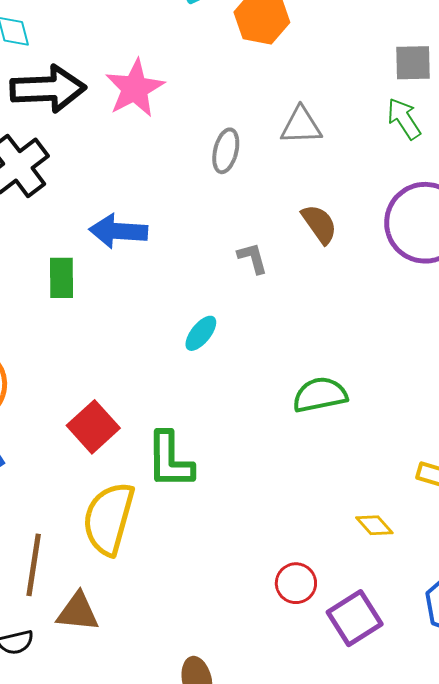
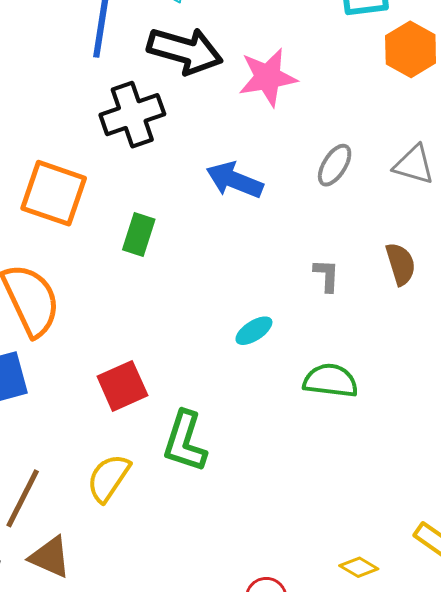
blue arrow: (118, 231) -> (235, 180), moved
green semicircle: (320, 395) -> (330, 381), moved
yellow semicircle: (109, 519) -> (108, 478), size x0.7
yellow diamond: (374, 525) -> (359, 567), turned -36

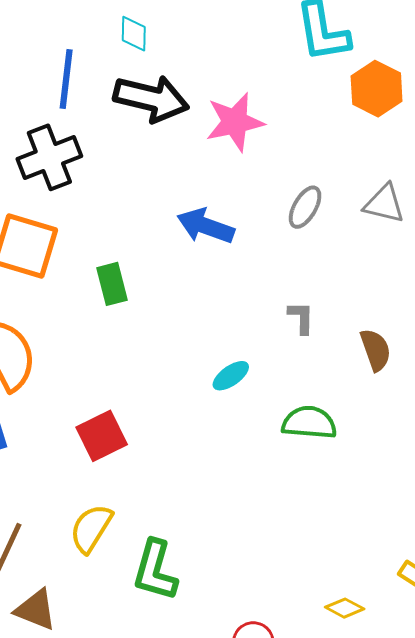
black cross: (132, 115) -> (49, 157), moved
green rectangle: (139, 234) -> (112, 284), turned -30
brown semicircle: (401, 264) -> (376, 350), moved
green L-shape: (185, 441) -> (155, 570), moved

